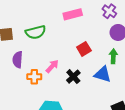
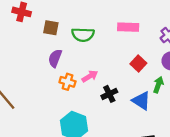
red square: (84, 49) -> (138, 63), moved, turned -32

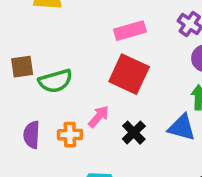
green semicircle: (83, 35) -> (55, 81), moved
purple semicircle: (55, 58) -> (32, 135), moved
red square: (138, 63) -> (129, 74), moved, size x1.6

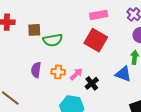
pink arrow: (99, 117) -> (76, 74), moved
black cross: (134, 133) -> (92, 83), moved

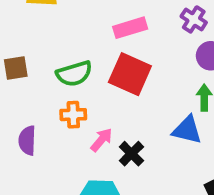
green semicircle: (53, 40) -> (74, 74), moved
orange cross: (58, 72) -> (73, 115), moved

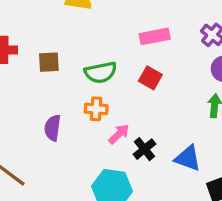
red square: (130, 74) -> (150, 78), size x0.6
blue triangle: (187, 130) -> (188, 158), moved

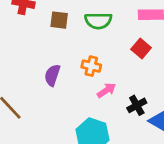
green semicircle: (101, 72) -> (98, 21), moved
black cross: (144, 149) -> (137, 105), moved

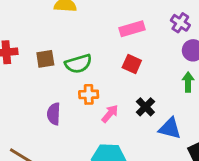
green semicircle: (98, 21) -> (78, 64), moved
black cross: (137, 105) -> (145, 107), moved

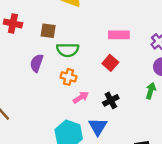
brown square: (45, 59) -> (48, 31), moved
purple semicircle: (54, 114) -> (37, 63), moved
blue triangle: (170, 128) -> (98, 127), moved, turned 30

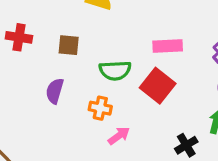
green semicircle: (68, 50) -> (115, 70), moved
red square: (110, 63) -> (158, 86), size x1.5
black cross: (111, 100) -> (186, 145), moved

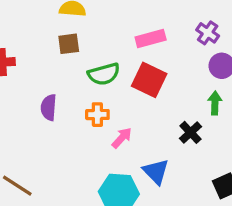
brown square: (69, 45) -> (69, 44), moved

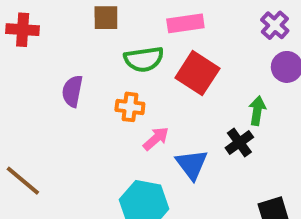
pink rectangle: (151, 38) -> (185, 23), moved
green arrow: (215, 103) -> (257, 111), moved
blue triangle: (156, 172) -> (192, 164), moved

